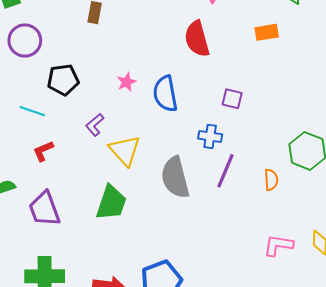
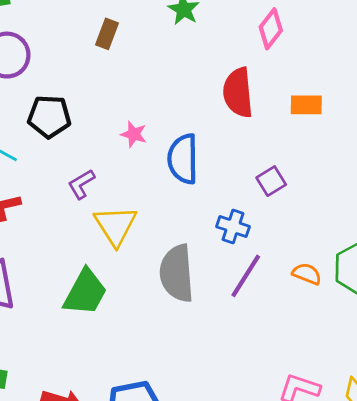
orange rectangle: (267, 32) -> (306, 105), moved
pink star: (127, 82) -> (134, 134), turned 30
purple square: (232, 99) -> (271, 181), turned 35
orange semicircle: (271, 180) -> (307, 274), moved, turned -75

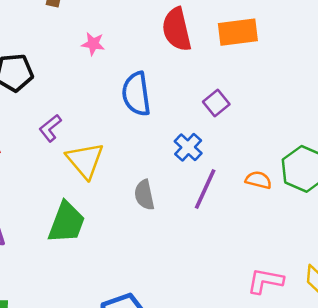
orange rectangle: (306, 105) -> (238, 32), size x1.4
pink star: (134, 134) -> (93, 44), moved
blue cross: (233, 227) -> (188, 147), turned 32
gray semicircle: (177, 273) -> (144, 195), size x0.6

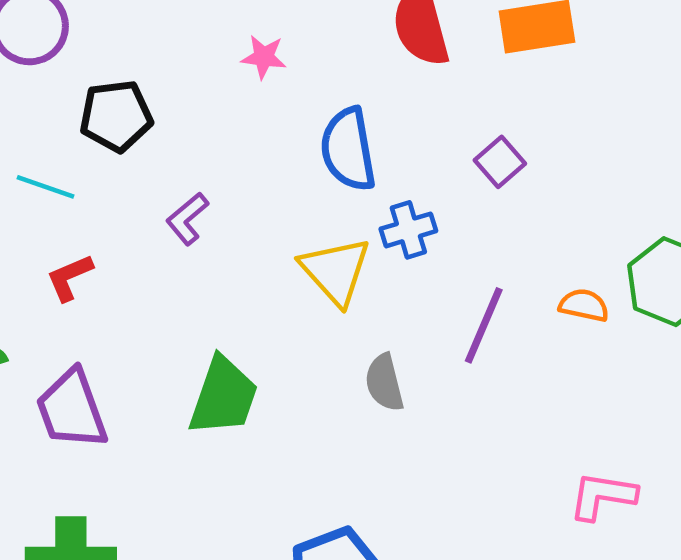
blue cross: (188, 147) -> (408, 230), moved, turned 32
yellow triangle: (85, 160) -> (335, 271), moved
gray semicircle: (144, 195) -> (384, 383), moved

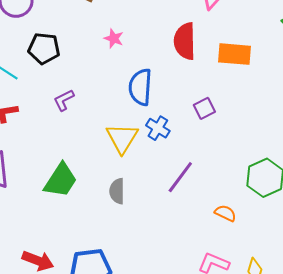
blue cross: (408, 230) -> (158, 128), turned 35
orange semicircle: (584, 305) -> (225, 213), moved
gray semicircle: (384, 383) -> (117, 191), moved

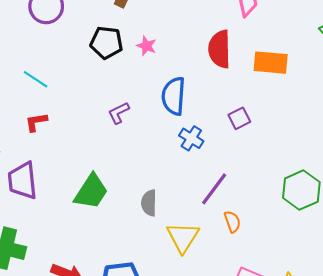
black pentagon: (44, 48) -> (106, 43), moved
purple L-shape: (64, 100) -> (119, 113), moved
yellow triangle: (122, 138) -> (183, 237), moved
orange semicircle: (225, 213) -> (232, 222), moved, turned 45

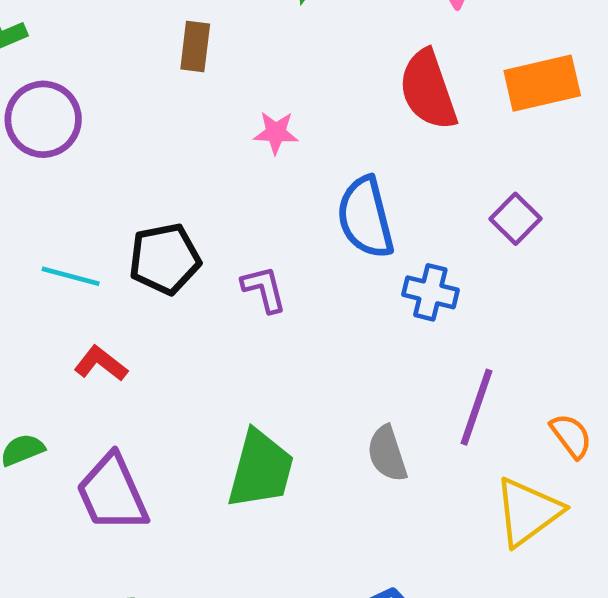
black pentagon: (106, 43) -> (165, 259), moved
purple L-shape: (119, 113) -> (264, 289), turned 120
red L-shape: (36, 122) -> (101, 364), turned 65
purple line: (214, 189) -> (477, 407), moved
yellow triangle: (183, 237) -> (528, 512), moved, turned 40

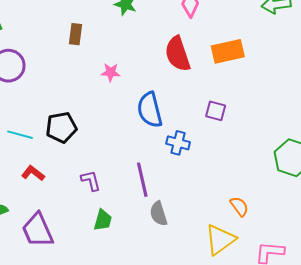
purple square: (515, 219) -> (216, 111), turned -30
purple L-shape: (264, 289) -> (91, 181), moved
purple line: (477, 407) -> (142, 180), moved, turned -32
green trapezoid: (261, 469) -> (103, 220), size x0.6

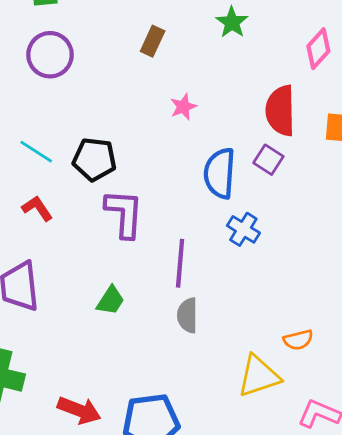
pink star: (111, 72) -> (183, 107), turned 30
purple square: (216, 111) -> (268, 160), moved
purple L-shape: (91, 181) -> (124, 214), moved, size x1.6
orange semicircle: (239, 206) -> (298, 340), turned 95

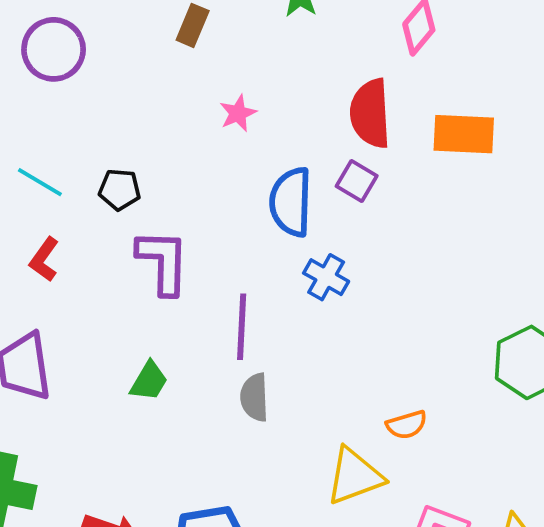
black pentagon: (94, 159) -> (120, 190), size x0.7
red L-shape: (37, 208) -> (44, 259), turned -108

